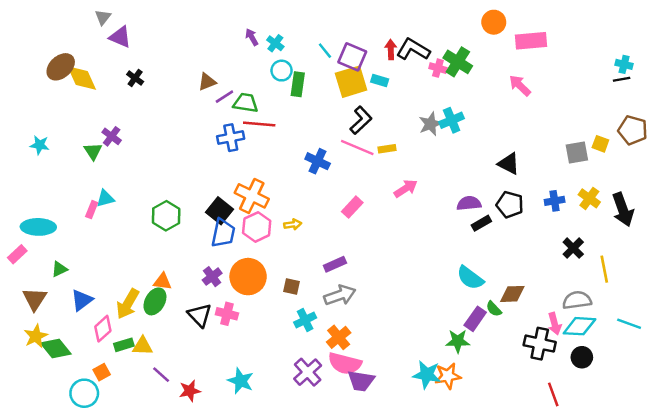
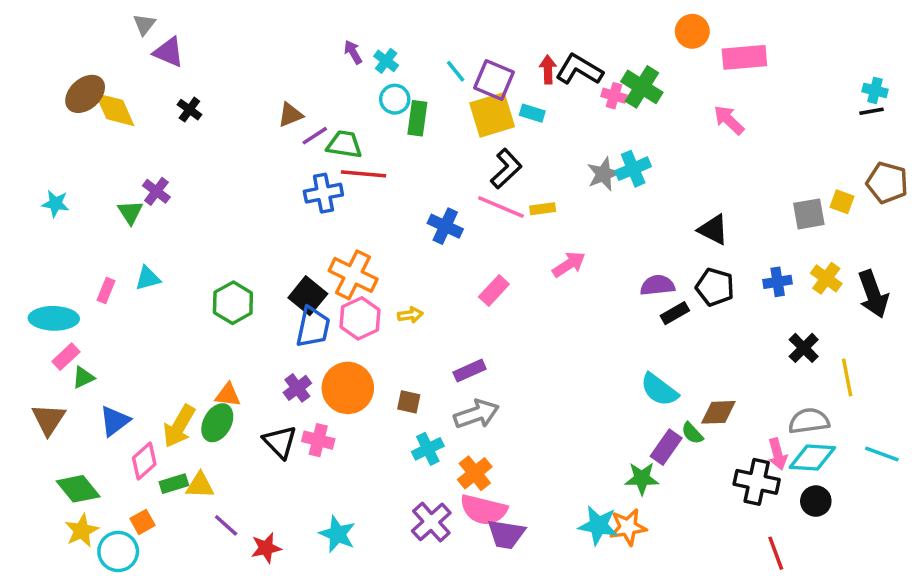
pink rectangle: (92, 210) -> (106, 291), moved
pink rectangle: (17, 254) -> (66, 357), moved
yellow star: (36, 336) -> (82, 531), moved

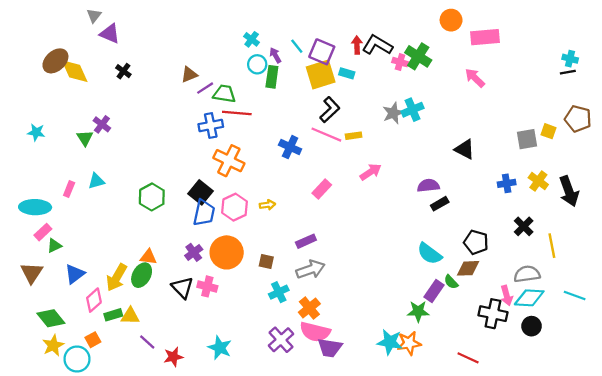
purple arrow: (353, 52) -> (275, 55), moved
orange cross: (353, 275) -> (229, 161), moved
black pentagon: (715, 287) -> (476, 242), moved
red line: (776, 553) -> (468, 358), moved, turned -45

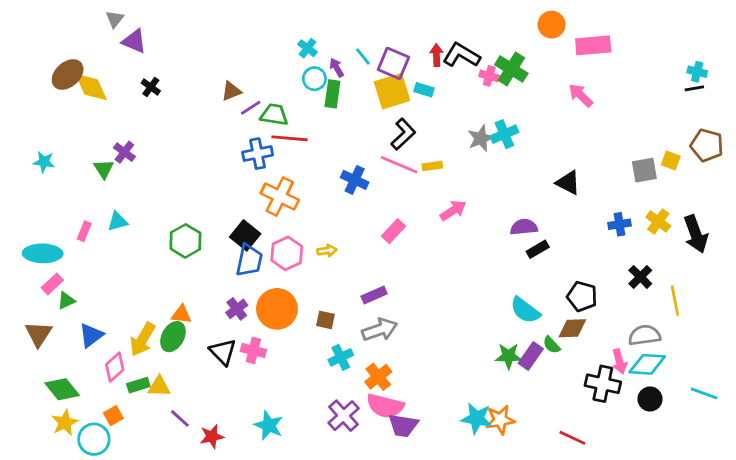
cyan line: (575, 296) -> (704, 393), moved
green star: (418, 311) -> (509, 356), moved

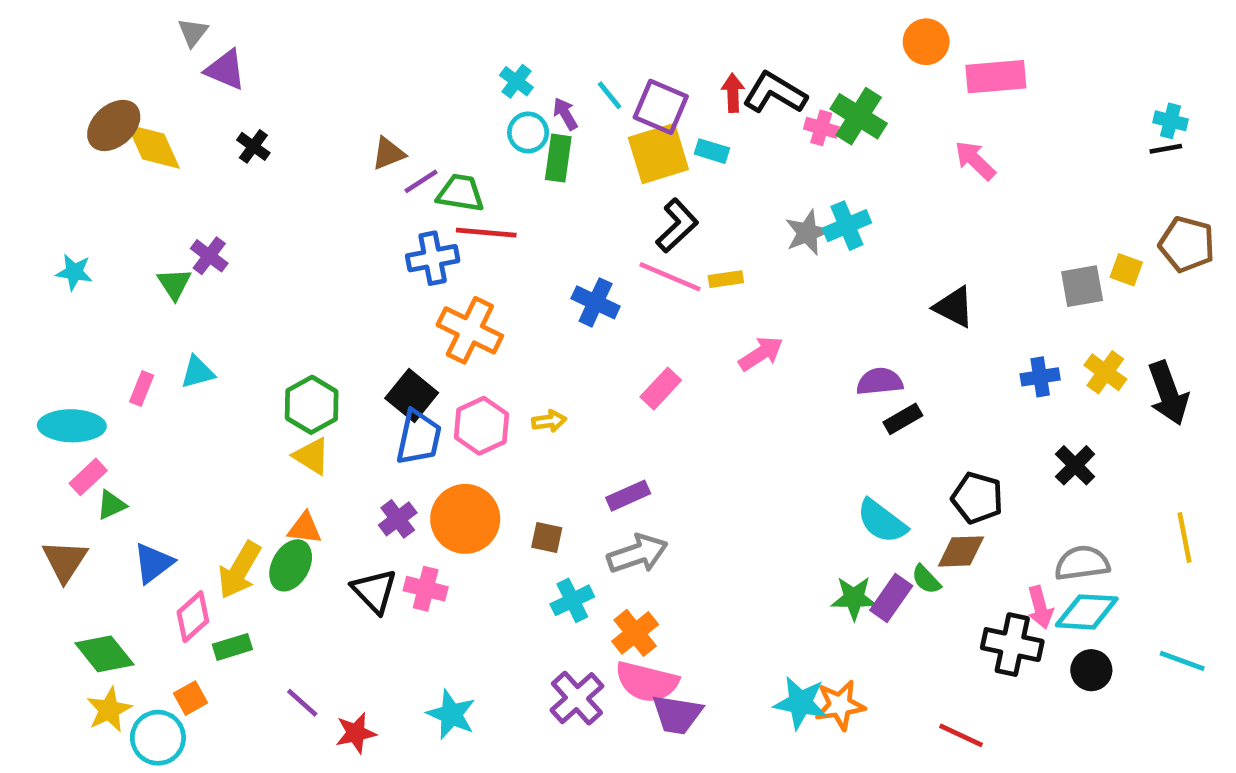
yellow line: (675, 301) -> (1184, 537), moved
yellow triangle: (159, 387) -> (312, 456), moved, turned 30

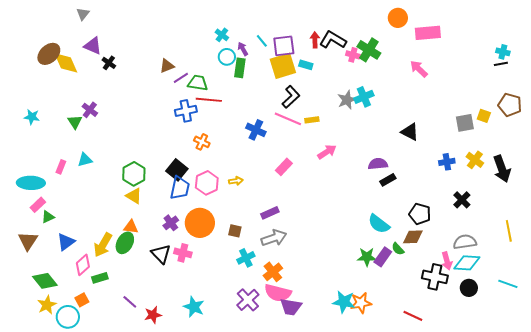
purple triangle: (225, 70) -> (93, 46), moved
purple square: (661, 107) -> (284, 46), turned -30
orange cross: (470, 330) -> (202, 142), size x0.6

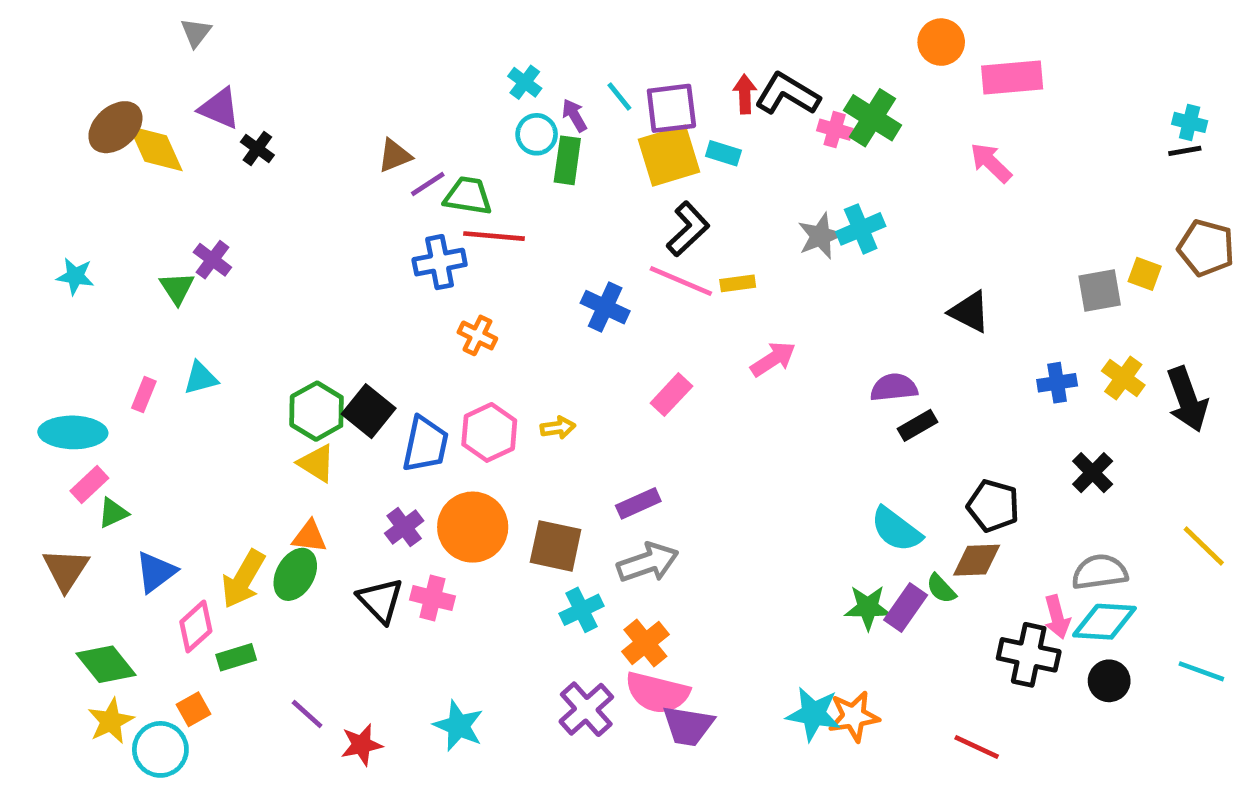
black square: (177, 170) -> (369, 411), moved
brown square: (235, 231) -> (556, 546), size x1.6
yellow line: (509, 231) -> (1204, 546), turned -35

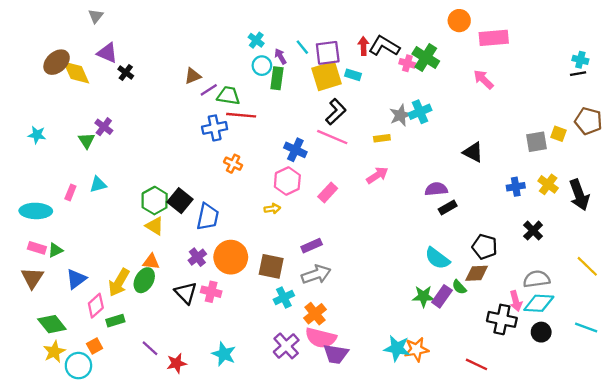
yellow rectangle: (738, 283) -> (382, 138), moved
pink hexagon: (489, 432) -> (287, 181), moved
pink rectangle: (89, 484) -> (37, 248), moved, turned 60

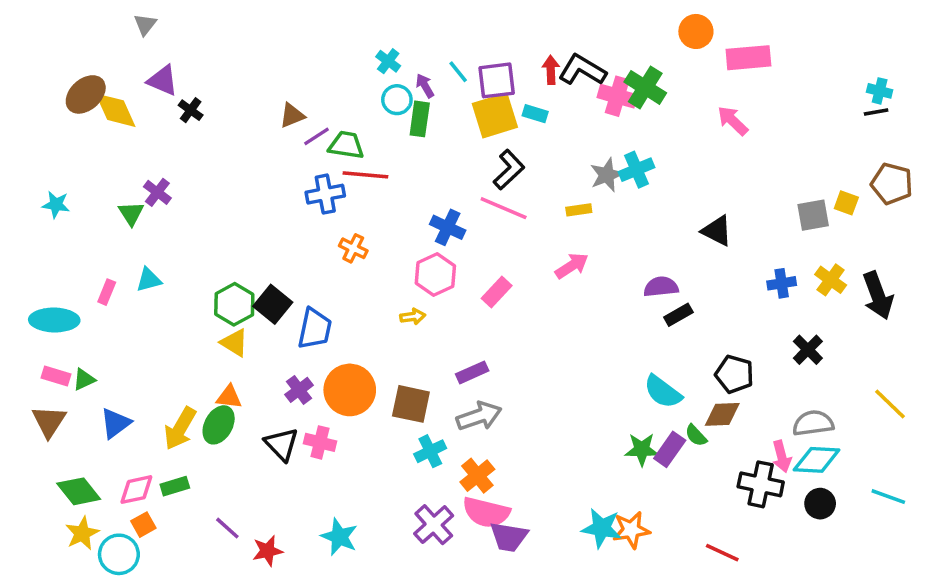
pink cross: (407, 63) -> (617, 96), size x1.5
pink diamond: (96, 306) -> (136, 490), moved, turned 30

